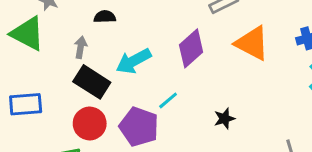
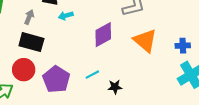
cyan arrow: (134, 61) -> (66, 16), moved, size x0.6
black rectangle: (92, 82) -> (31, 42), turned -30
cyan line: (168, 100) -> (92, 75), moved

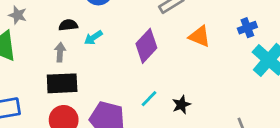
gray arrow: (29, 17) -> (60, 52), moved
orange triangle: (145, 41) -> (200, 36), size x0.7

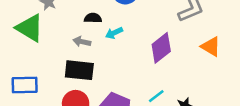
gray arrow: (60, 52) -> (82, 42), turned -91

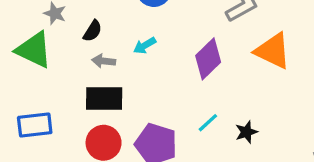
black semicircle: (93, 18) -> (93, 31), moved, turned 126
orange triangle: (211, 47) -> (273, 51), size x1.4

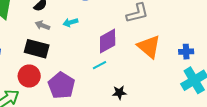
cyan line: (208, 123) -> (99, 65), moved

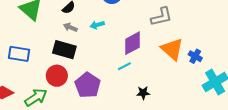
blue cross: (186, 52) -> (195, 56), moved, turned 32

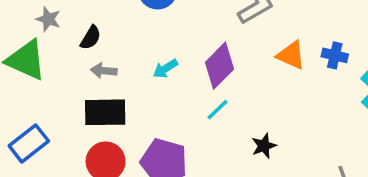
cyan arrow: (97, 25) -> (165, 69), moved
orange triangle: (172, 49) -> (291, 55), size x0.7
blue rectangle: (19, 54) -> (29, 143), turned -30

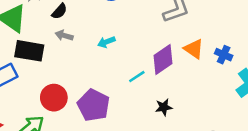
purple diamond: (220, 66) -> (163, 59), moved
black rectangle: (105, 112) -> (29, 51), moved

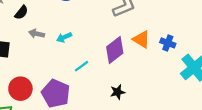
gray arrow: (64, 35) -> (37, 34), moved
cyan line: (137, 77) -> (81, 66), moved

